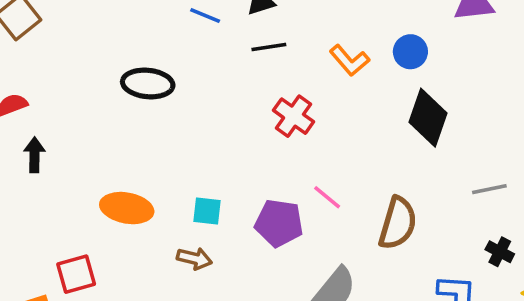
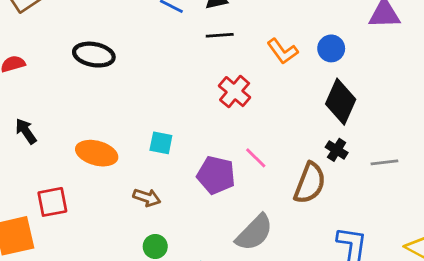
black ellipse: (148, 83) -> (94, 55), moved
black arrow: (34, 155) -> (26, 131), moved, turned -40
cyan square: (207, 211) -> (161, 143), moved
black cross: (500, 252) -> (337, 150), moved

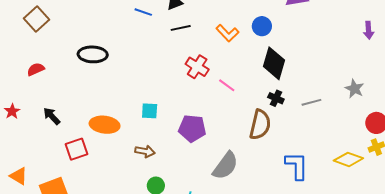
pink line: (256, 158) -> (227, 85), moved
red square: (52, 202) -> (77, 149), moved

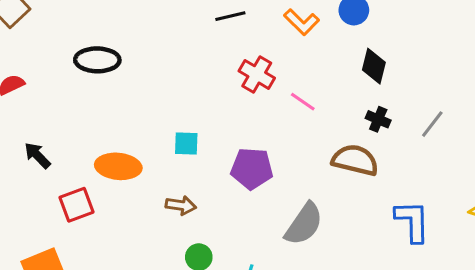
black diamond: (274, 63) -> (374, 66), size x0.7
gray line: (311, 102) -> (432, 124), turned -36
brown semicircle: (260, 125) -> (355, 160), turned -88

